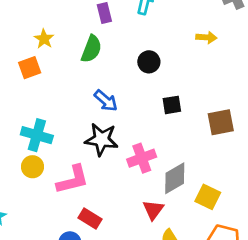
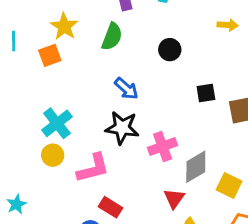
yellow star: (44, 39) -> (64, 26), size x1.4
black square: (172, 105) -> (206, 93), moved
cyan cross: (37, 135) -> (57, 123), turned 36

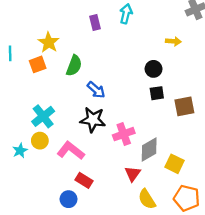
green semicircle: (112, 37) -> (74, 66), moved
black circle: (170, 50) -> (154, 69), moved
pink L-shape: (93, 168) -> (71, 151), turned -128
cyan star: (17, 204) -> (20, 151), moved

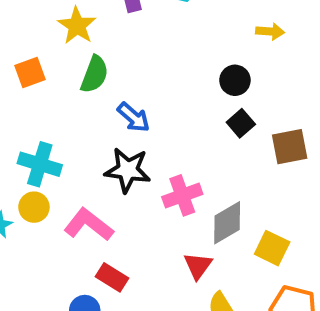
yellow star: (49, 42) -> (77, 26), moved
black square: (157, 93) -> (241, 123), turned -32
cyan cross: (43, 116) -> (40, 164), turned -35

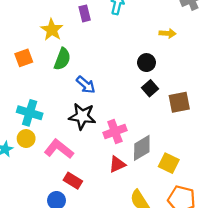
red triangle: (198, 266) -> (117, 164), moved, turned 30

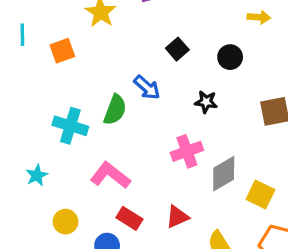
green semicircle: (62, 59) -> (115, 110), moved
black square: (150, 88) -> (177, 49), moved
black star: (82, 116) -> (206, 102), moved, size x0.6
yellow circle: (26, 139) -> (66, 222), moved
red triangle: (117, 164) -> (177, 217), moved

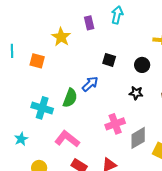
black square: (177, 49) -> (109, 60), turned -32
orange square: (62, 51) -> (37, 61), turned 35
blue arrow: (147, 87) -> (90, 84), turned -84
black star: (206, 102) -> (136, 93), moved

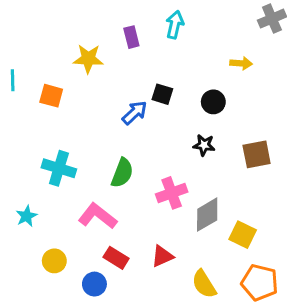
yellow star: (61, 37) -> (88, 59), turned -30
blue arrow: (90, 84) -> (135, 113), moved
green semicircle: (70, 98) -> (122, 173), moved

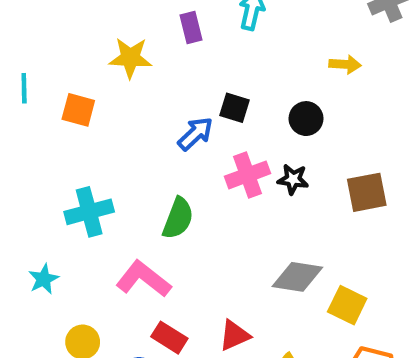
cyan cross: (59, 168) -> (89, 212), turned -32
pink cross: (172, 193) -> (247, 175), moved
gray diamond: (207, 215) -> (297, 277), turned 39

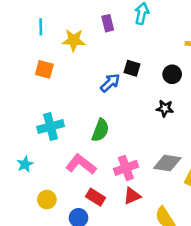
cyan line: (24, 88) -> (41, 27), moved
pink cross: (247, 175) -> (126, 168), moved

